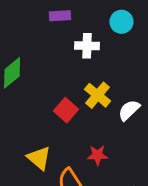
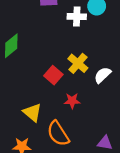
white cross: (87, 46) -> (77, 17), moved
red star: (98, 155) -> (72, 101), moved

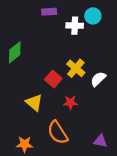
yellow triangle: (32, 112) -> (34, 103), moved

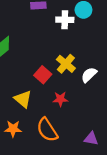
orange star: (24, 144) -> (13, 129), moved

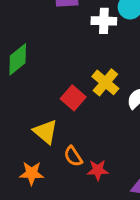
red star: (60, 99) -> (98, 170), moved
orange semicircle: (47, 130) -> (73, 156), moved, size x0.6

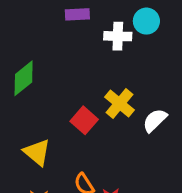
yellow triangle: (45, 132) -> (37, 152), moved

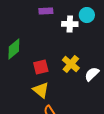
red square: (84, 120) -> (41, 67), moved, turned 35
yellow triangle: (37, 152) -> (41, 90), moved

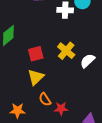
yellow triangle: (41, 90) -> (36, 77), turned 36

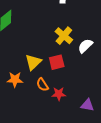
red square: (36, 54) -> (57, 62), moved
orange star: (18, 111) -> (15, 80), moved

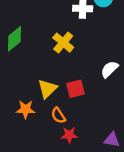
yellow cross: (64, 36) -> (63, 43), moved
red star: (59, 94) -> (69, 135), moved

